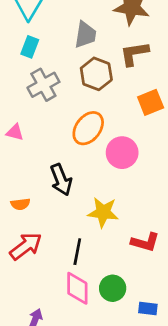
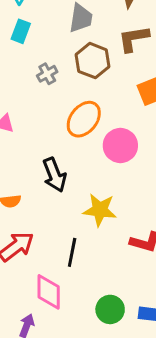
gray cross: (43, 85) -> (47, 74), moved, size x0.6
pink diamond: (77, 288) -> (49, 292), moved
green circle: (113, 288) -> (110, 309), moved

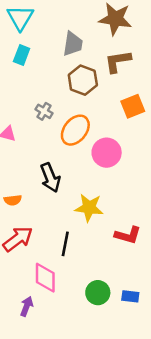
gray cross: (47, 74) -> (44, 111), moved, turned -30

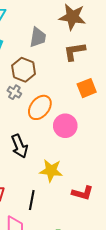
brown hexagon: (83, 80) -> (24, 70), moved

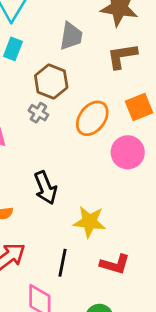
orange ellipse: (40, 107) -> (92, 118), moved
pink circle: (65, 126) -> (128, 152), moved
red L-shape: (83, 193) -> (115, 264), moved

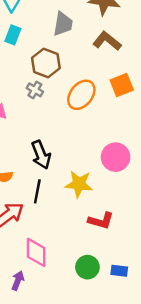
brown L-shape: (122, 56) -> (107, 41), turned 48
pink circle: (128, 152) -> (116, 157), moved
black line: (63, 263) -> (37, 191), moved

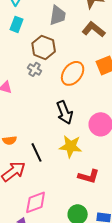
black arrow: (41, 155) -> (65, 112), moved
black line: (37, 191) -> (37, 152), turned -36
pink diamond: (36, 252) -> (36, 202), turned 70

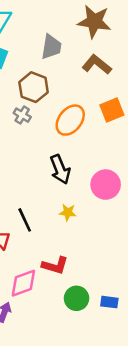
yellow star: (71, 146) -> (68, 212), size x0.6
red L-shape: (89, 176) -> (55, 265), moved

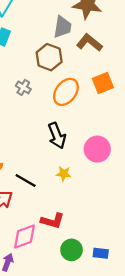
gray trapezoid: (51, 47) -> (63, 27), moved
brown hexagon: (34, 87) -> (49, 57), moved
black line: (25, 220) -> (26, 180), turned -35

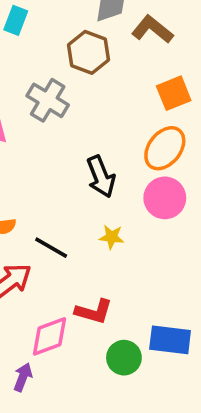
gray cross: (23, 87) -> (48, 100), size x1.6
orange ellipse: (66, 92) -> (165, 148), moved
blue rectangle: (101, 253) -> (170, 340), moved, size x1.6

